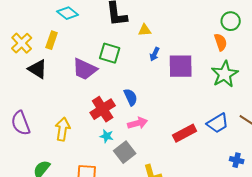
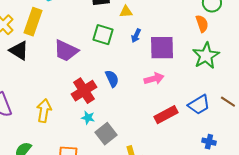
yellow rectangle: (52, 40) -> (33, 22), size x1.5
green square: (110, 53) -> (103, 35), moved
pink arrow: (138, 123) -> (154, 79), moved
blue cross: (237, 160) -> (209, 142), moved

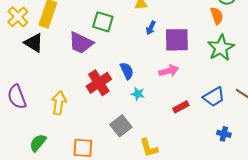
green square: (103, 35) -> (103, 22), moved
red rectangle: (166, 115) -> (181, 107), size x0.7
cyan star: (88, 118) -> (138, 94), moved

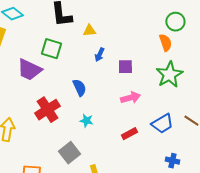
purple square: (177, 40) -> (125, 67), size x0.6
blue semicircle: (127, 71) -> (79, 88), moved
pink arrow: (169, 71) -> (130, 98), moved

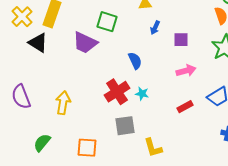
red cross: (47, 110) -> (117, 92), moved
gray square: (69, 153) -> (125, 126), turned 30

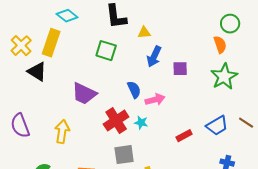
blue arrow: (155, 28) -> (154, 57), size x1.5
purple trapezoid: (85, 43) -> (84, 94), moved
pink arrow: (186, 71) -> (155, 100), moved

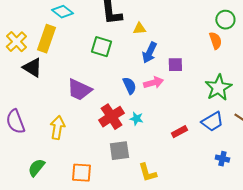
green star: (224, 77) -> (218, 88), moved
pink arrow: (155, 100) -> (153, 83), moved

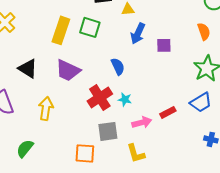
yellow rectangle: (46, 39) -> (61, 30), moved
orange semicircle: (215, 41) -> (204, 31), moved
black triangle: (32, 68) -> (28, 68), moved
pink arrow: (153, 83) -> (142, 122), moved
orange square: (81, 173) -> (85, 153), moved

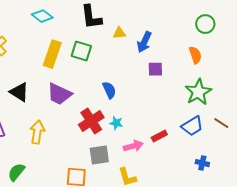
blue arrow: (138, 33) -> (144, 42), moved

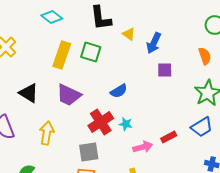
yellow triangle: (119, 33) -> (129, 34), turned 40
blue semicircle: (109, 90) -> (119, 91), turned 84
gray square: (99, 155) -> (89, 152), moved

